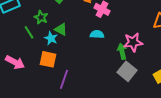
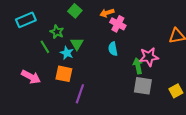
green triangle: (61, 29) -> (77, 44), turned 32
cyan semicircle: (97, 34) -> (113, 49), turned -104
gray square: (127, 71) -> (143, 86), turned -30

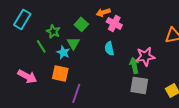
green square: (75, 11) -> (81, 24), moved
cyan rectangle: (26, 20) -> (22, 19), turned -36

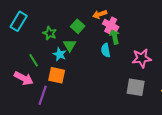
green line: (41, 46) -> (34, 60), moved
green arrow: (134, 65) -> (115, 36), moved
purple line: (76, 93) -> (43, 95), moved

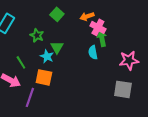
green square: (78, 26) -> (57, 14), moved

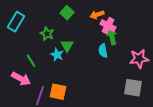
orange square: (44, 77) -> (58, 92), moved

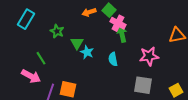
green square: (67, 13) -> (109, 10), moved
orange arrow: (97, 15) -> (89, 12), moved
cyan semicircle: (103, 51) -> (113, 59), moved
cyan star: (57, 55) -> (87, 52), moved

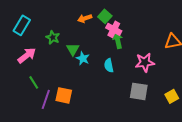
green line: (41, 58) -> (34, 82), moved
pink arrow: (31, 76) -> (27, 55), moved, turned -66

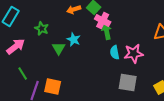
green triangle: (73, 49) -> (59, 48), moved
cyan star: (83, 58) -> (74, 39), moved
cyan semicircle: (109, 65) -> (115, 52), moved

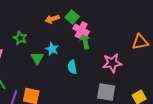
cyan semicircle: (115, 52) -> (72, 67), moved

